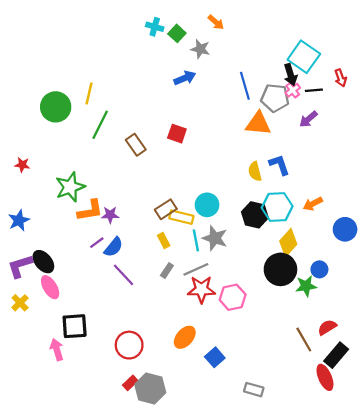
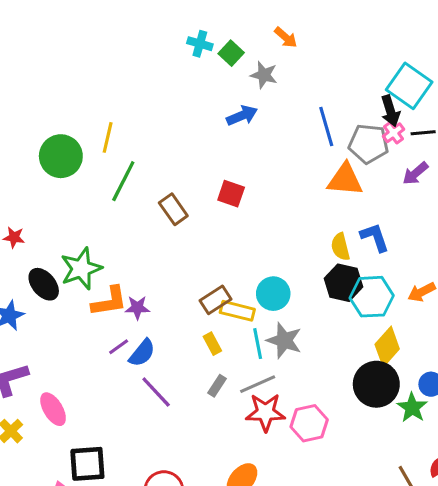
black hexagon: (255, 215) -> (344, 283), moved
black ellipse: (43, 262) -> (44, 284), moved
green star: (306, 286) -> (412, 408), turned -30

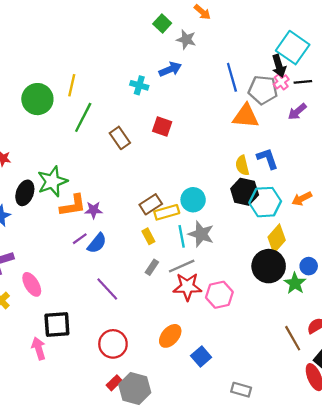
cyan cross: (200, 44) -> (139, 85), moved
black ellipse: (44, 284) -> (25, 193), turned 60
yellow rectangle: (237, 311) -> (167, 212), turned -30
purple line: (156, 392) -> (107, 289), moved

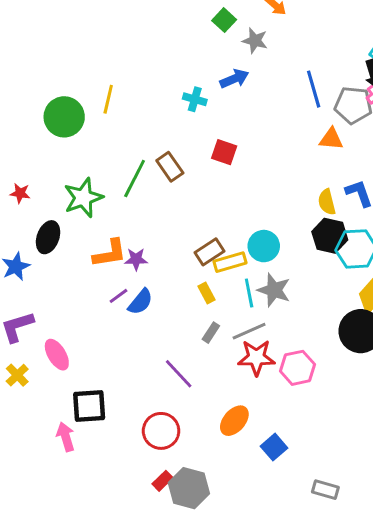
orange triangle: (246, 116) -> (331, 139), size x0.7
green line: (83, 117) -> (135, 179), moved
green star: (52, 181) -> (83, 198), moved
purple line: (107, 289) -> (179, 374), moved

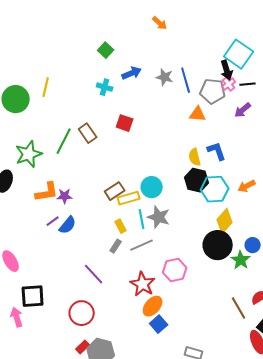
green square: (224, 20) -> (106, 50), moved
gray star: (255, 41) -> (165, 77), moved
yellow rectangle: (207, 293) -> (121, 226), moved
red star: (256, 358) -> (143, 284), moved, turned 30
orange ellipse: (234, 421) -> (153, 306), moved

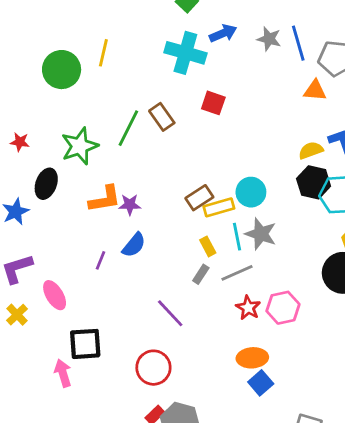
cyan cross: (105, 87) -> (185, 53), size x1.8
yellow semicircle: (195, 157) -> (311, 150), turned 84
purple line: (53, 221) -> (101, 260), moved, turned -32
red star: (143, 284) -> (248, 308), moved, size x0.7
orange ellipse: (153, 306) -> (252, 358), turned 45

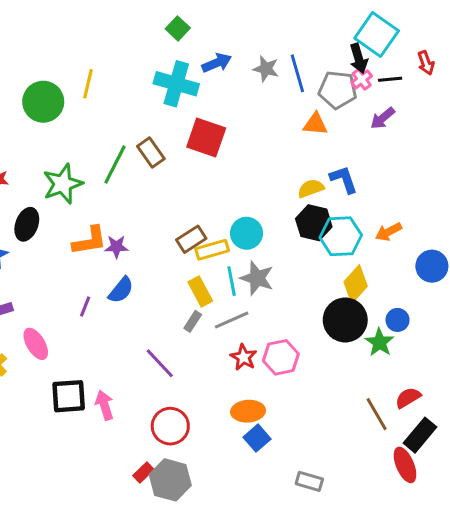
red square: (213, 103) -> (206, 138), size x1.5
yellow rectangle: (208, 246) -> (200, 292), size x1.4
red circle: (153, 368) -> (170, 426), moved
pink arrow: (63, 373) -> (105, 405), moved

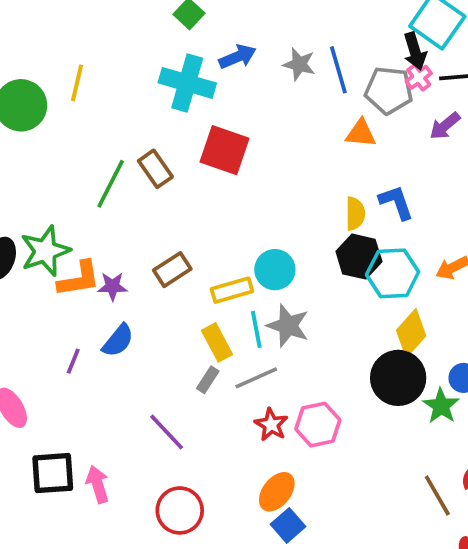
green star: (63, 184) -> (45, 251), moved
yellow semicircle: (311, 188) -> (355, 214), turned 110
brown rectangle: (191, 239) -> (172, 270), moved
orange ellipse: (248, 411) -> (277, 492), turned -48

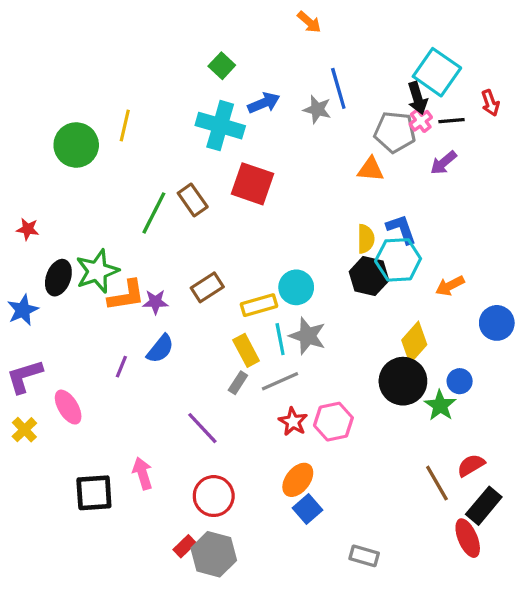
blue line: (338, 70) -> (338, 88), moved
cyan hexagon: (393, 273) -> (398, 260), moved
black square: (53, 473) -> (94, 493), moved

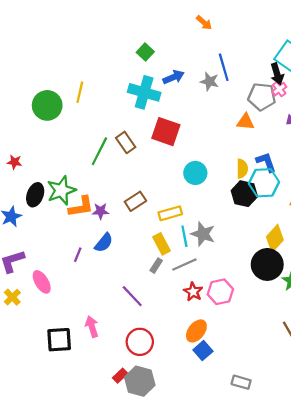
cyan circle: (296, 287) -> (195, 173), moved

